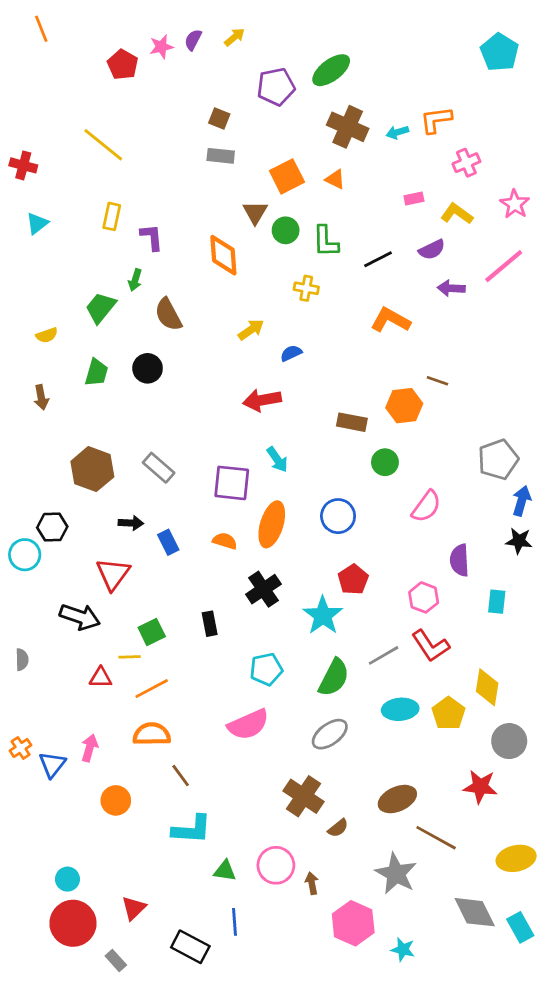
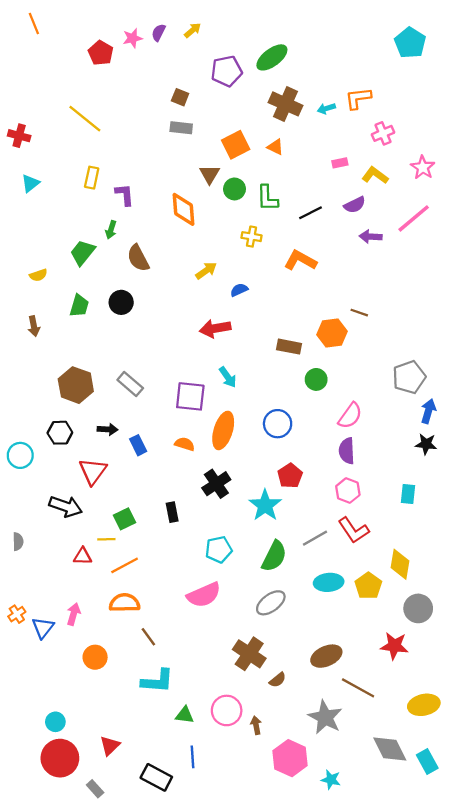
orange L-shape: (390, 320) -> (300, 260), moved
black hexagon: (52, 527) -> (60, 433), moved
purple semicircle: (459, 560) -> (347, 451), moved

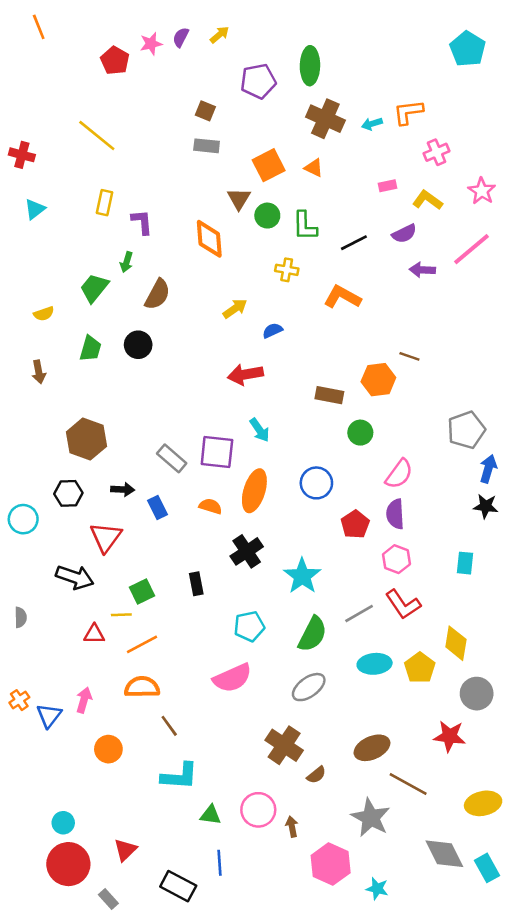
green ellipse: (272, 57) -> (310, 66), turned -52
brown semicircle: (138, 258) -> (158, 294), turned -124
gray rectangle: (130, 384) -> (172, 458), moved
red pentagon: (290, 476) -> (355, 524), moved

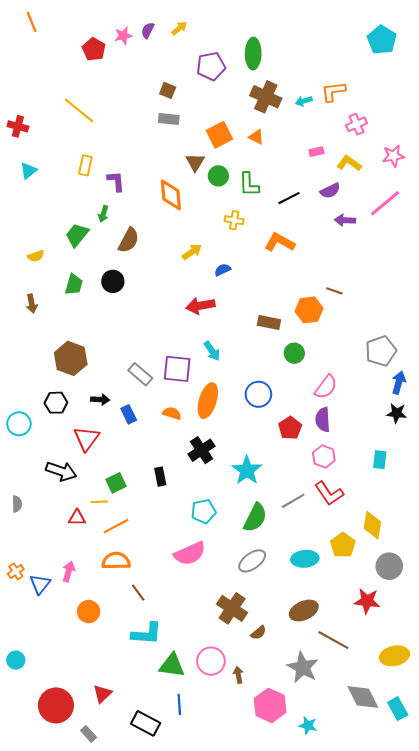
pink star: (482, 191) -> (393, 156), turned 30
cyan ellipse: (375, 664) -> (305, 559), moved
green triangle: (210, 815) -> (172, 665), size x1.5
cyan circle: (63, 823) -> (16, 660), moved

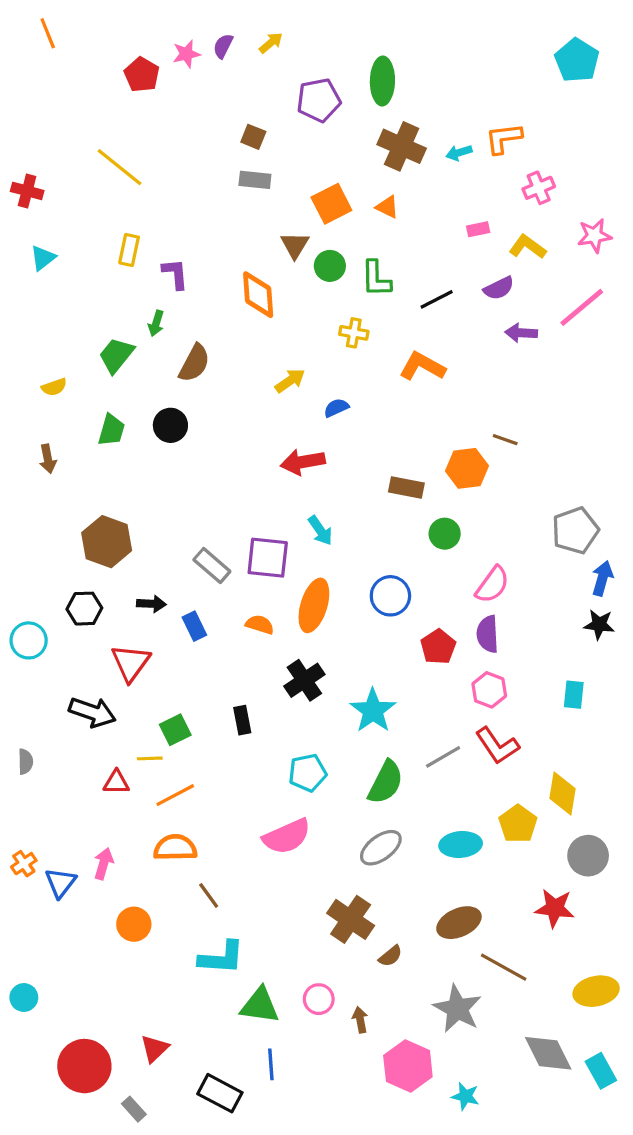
pink circle: (211, 661) -> (319, 999), size x0.7

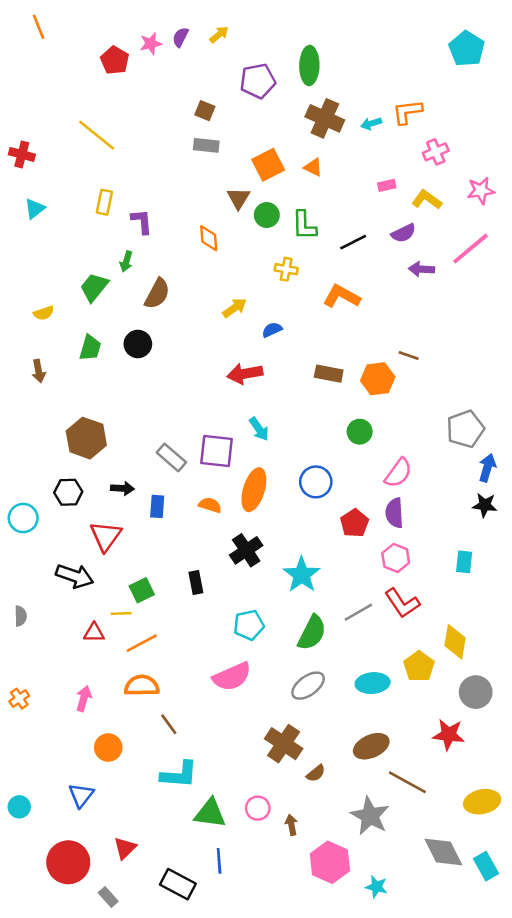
orange diamond: (258, 295) -> (209, 238), size x0.7
brown rectangle: (406, 487) -> (329, 374), moved
blue rectangle: (194, 626) -> (157, 506), turned 30
blue triangle: (60, 883) -> (81, 795), moved

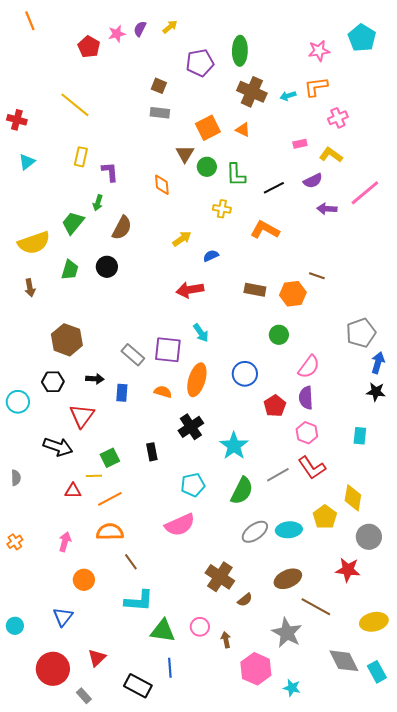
pink star: (481, 191) -> (319, 51), moved
yellow semicircle: (44, 313) -> (34, 243), size x2.0
gray ellipse: (308, 686) -> (255, 532), moved

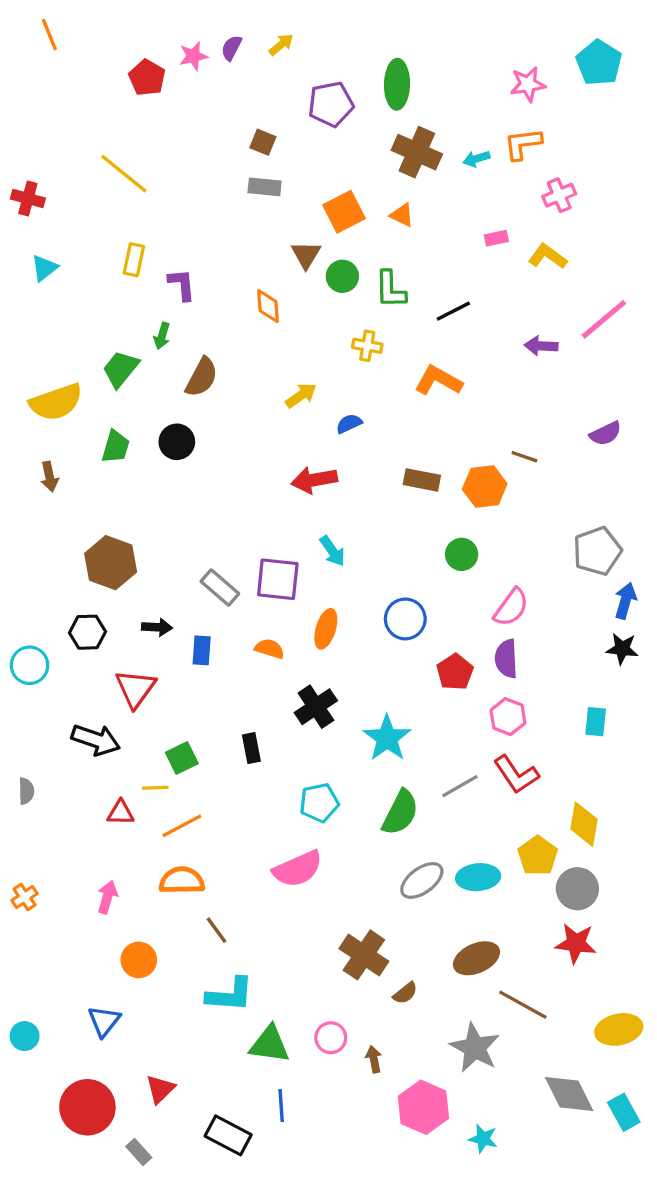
purple semicircle: (313, 181) -> (606, 434), moved
orange ellipse: (197, 380) -> (326, 629), size x0.7
gray circle: (369, 537) -> (577, 889), moved

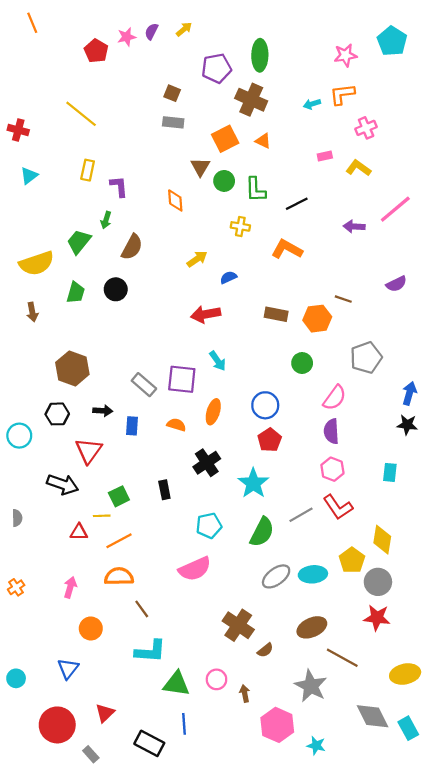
brown cross: (417, 152) -> (251, 100), moved
gray pentagon: (597, 551) -> (366, 358), moved
red pentagon: (455, 672) -> (270, 440), moved

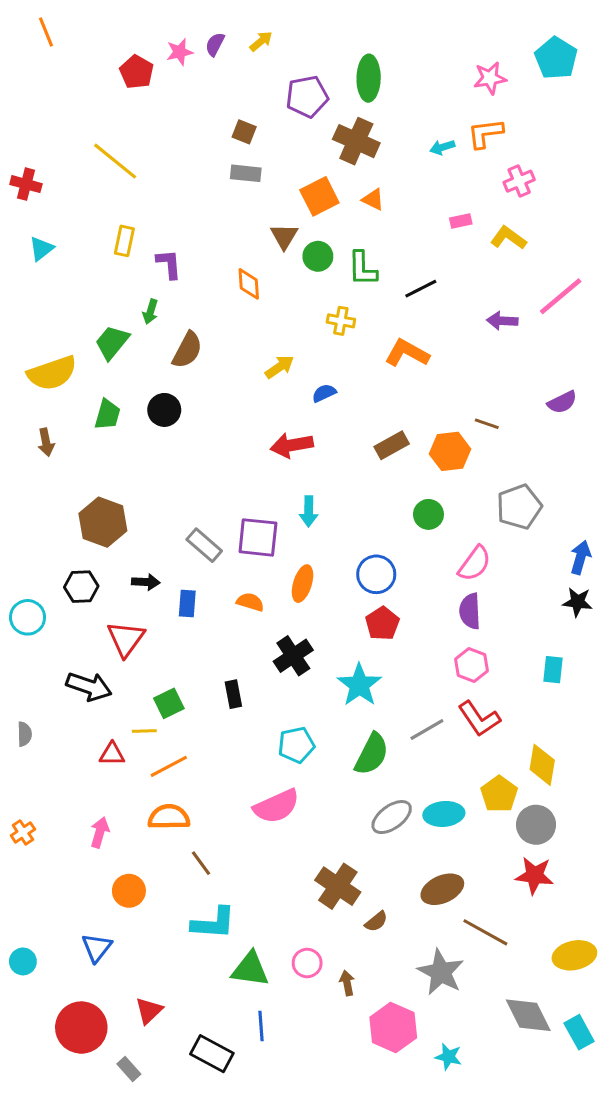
brown rectangle: (276, 314) -> (392, 445), turned -40
cyan arrow: (218, 361) -> (309, 511), turned 36

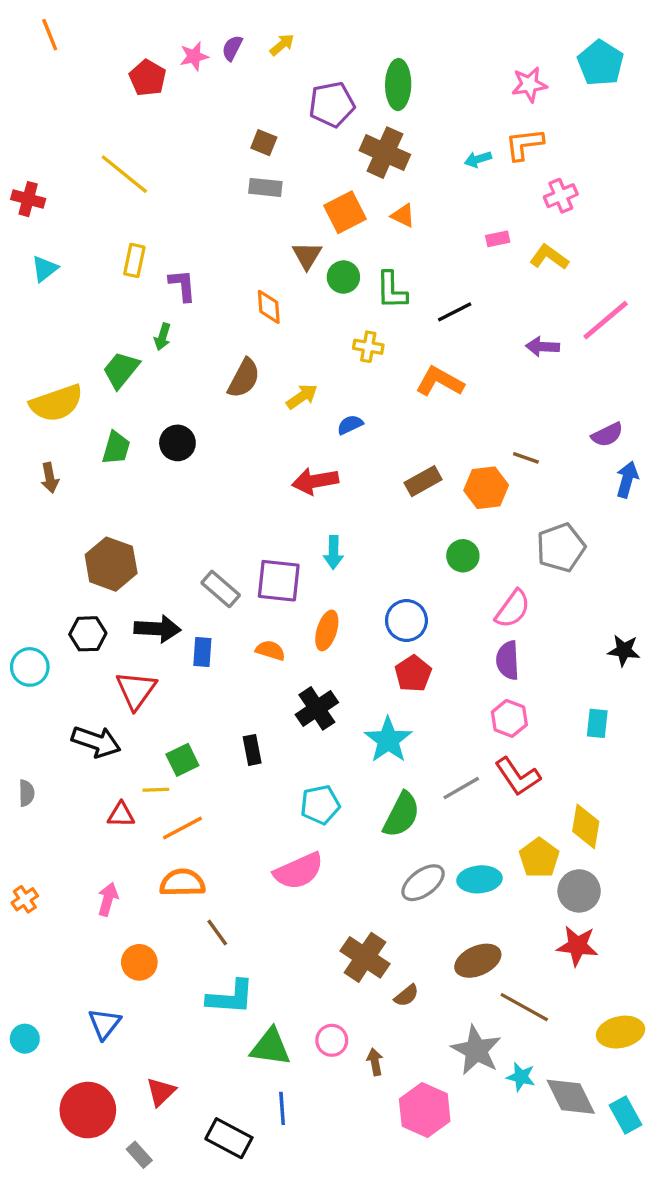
brown semicircle: (187, 350) -> (244, 378), moved
blue arrow: (581, 557) -> (627, 479), moved
black arrow: (146, 582) -> (158, 629), size x1.5
cyan star: (448, 1057) -> (521, 1077), moved

